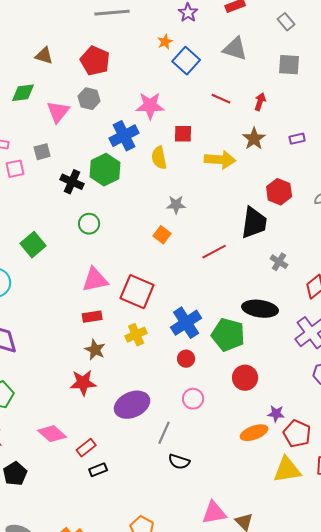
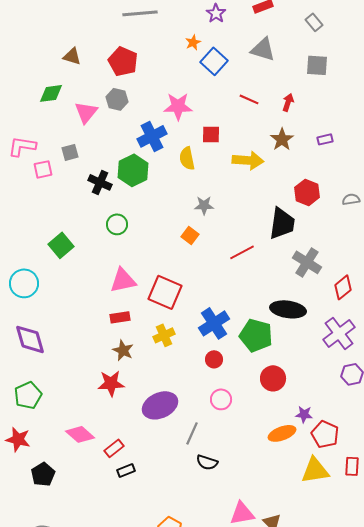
gray cross: (279, 262) -> (307, 262), size x1.6

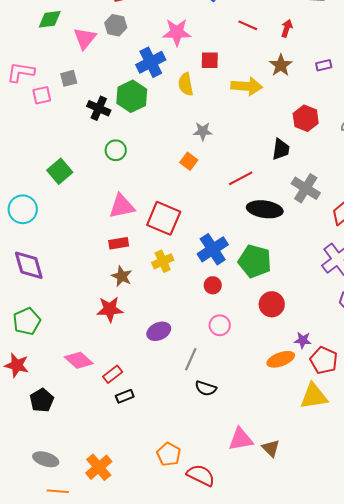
black trapezoid: (282, 223) -> (281, 149), size x0.7
black ellipse: (288, 309) -> (265, 209), moved
purple ellipse: (160, 405) -> (159, 331), size x0.7

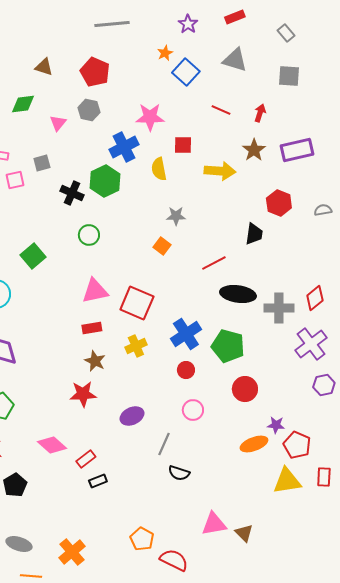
pink triangle: (85, 38) -> (58, 123), size x0.7
purple rectangle: (324, 65) -> (297, 150), size x2.0
gray cross: (306, 188) -> (279, 308), moved, turned -32

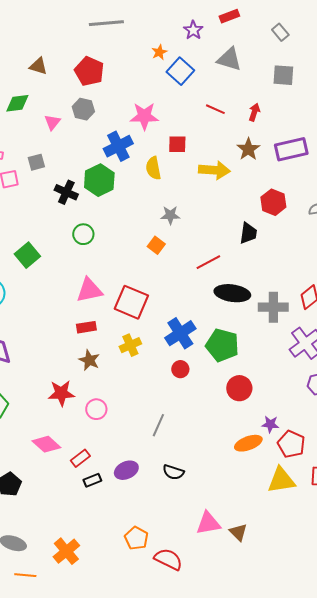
purple star: (188, 24) -> (193, 30), moved
red star: (83, 394) -> (61, 393), moved
pink circle: (193, 410) -> (96, 409), moved
purple ellipse: (132, 416) -> (126, 470), moved
gray line: (164, 444) -> (158, 425), moved

